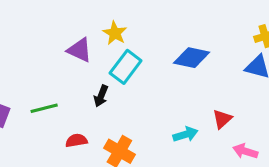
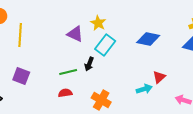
green line: (44, 108) -> (68, 72), moved
red triangle: (222, 119) -> (159, 77), moved
red semicircle: (76, 141) -> (65, 93), moved

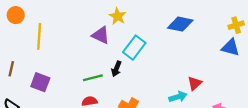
yellow star: (98, 23) -> (117, 16), moved
blue diamond: (148, 39) -> (180, 24), moved

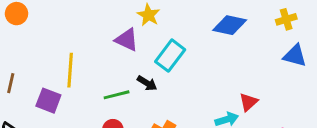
yellow cross: (236, 25) -> (286, 19), moved
yellow line: (39, 36) -> (70, 70), moved
black arrow: (116, 69) -> (147, 83), turned -80

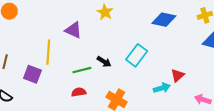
purple triangle: (127, 40) -> (73, 30), moved
cyan rectangle: (170, 56) -> (137, 55), moved

